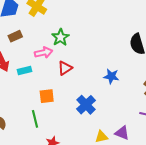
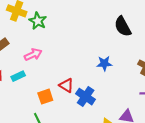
green star: (60, 37) -> (38, 21), moved
red triangle: (65, 68) -> (66, 85), moved, turned -42

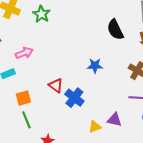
green star: (38, 21) -> (41, 14), moved
orange square: (45, 97) -> (23, 98), moved

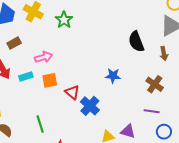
orange square: (23, 98) -> (50, 80), moved

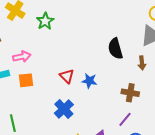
brown cross: (155, 84) -> (130, 93), turned -30
red triangle: (72, 92) -> (67, 76), moved
purple line: (152, 111) -> (125, 119), turned -63

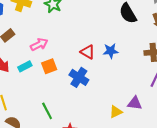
blue cross: (64, 109) -> (79, 77), moved

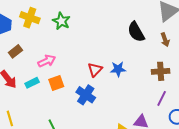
red triangle: (88, 52) -> (95, 70), turned 42

